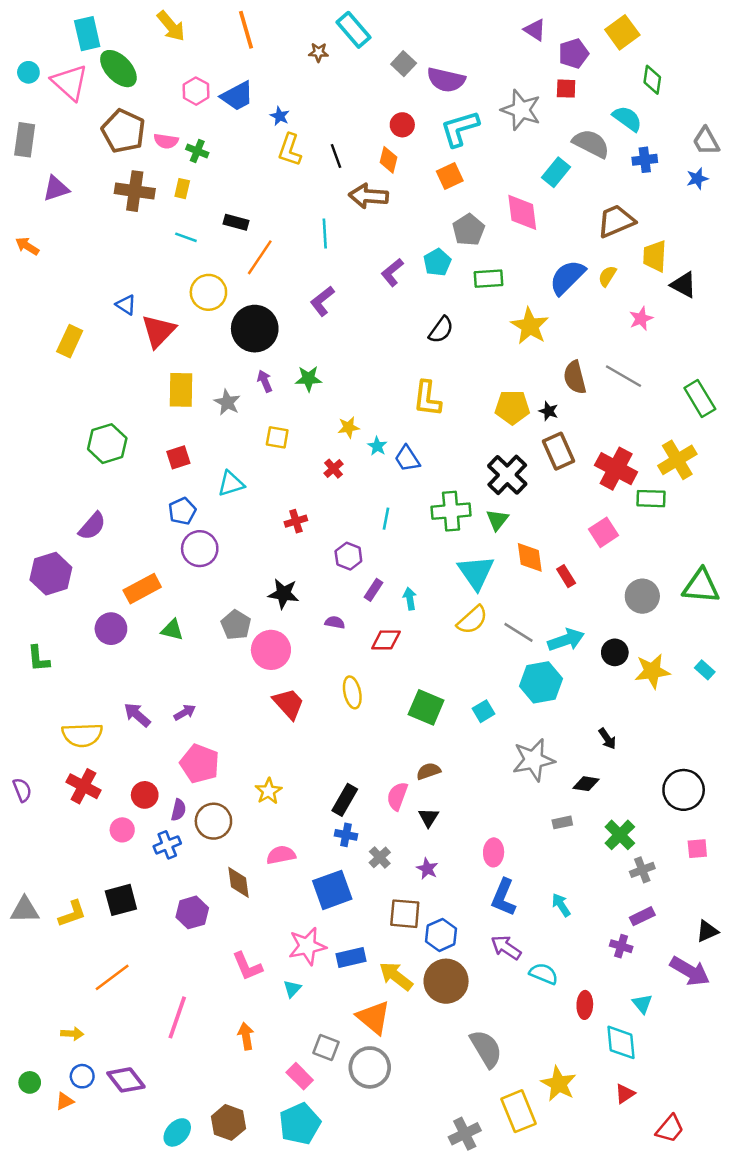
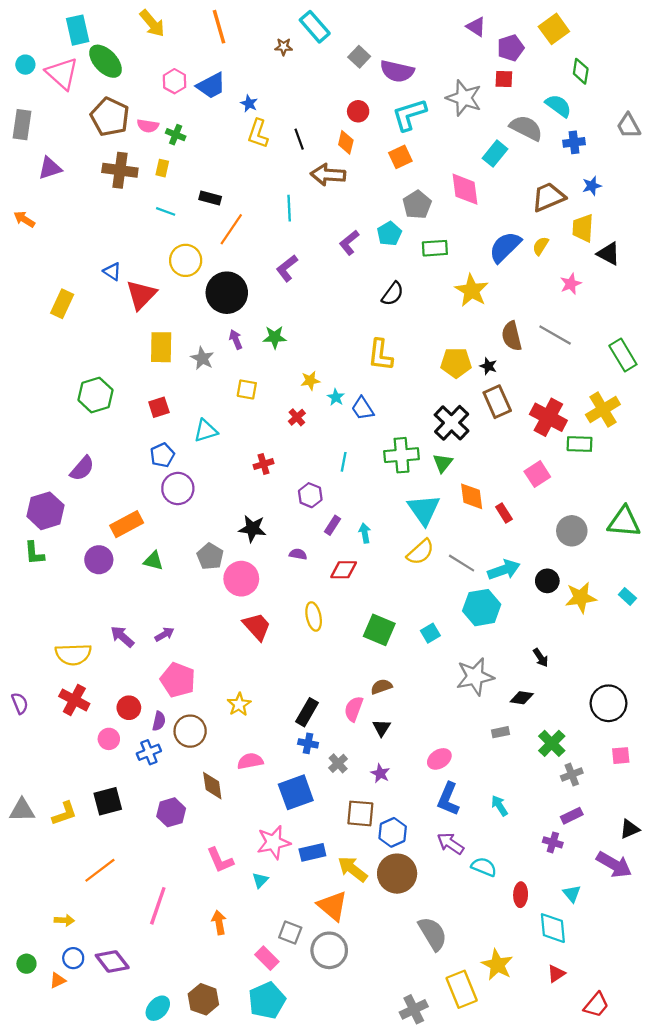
blue star: (697, 179) -> (592, 186), moved
green L-shape: (38, 659) -> (34, 553), moved
pink ellipse: (494, 852) -> (439, 759), turned 55

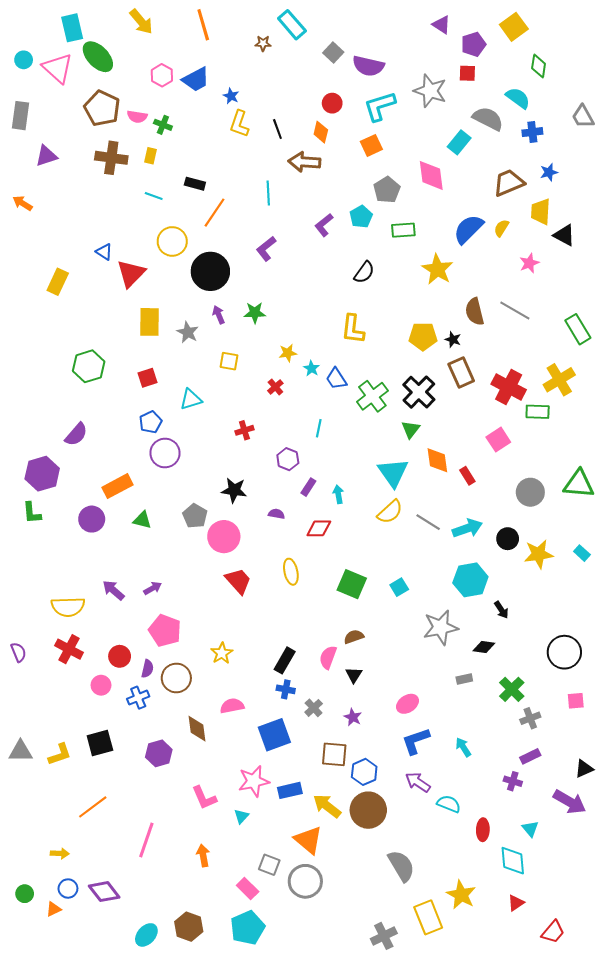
green cross: (402, 455) -> (372, 396), moved, turned -32
cyan hexagon: (482, 608) -> (470, 580), moved
blue L-shape: (448, 799) -> (416, 741), turned 48

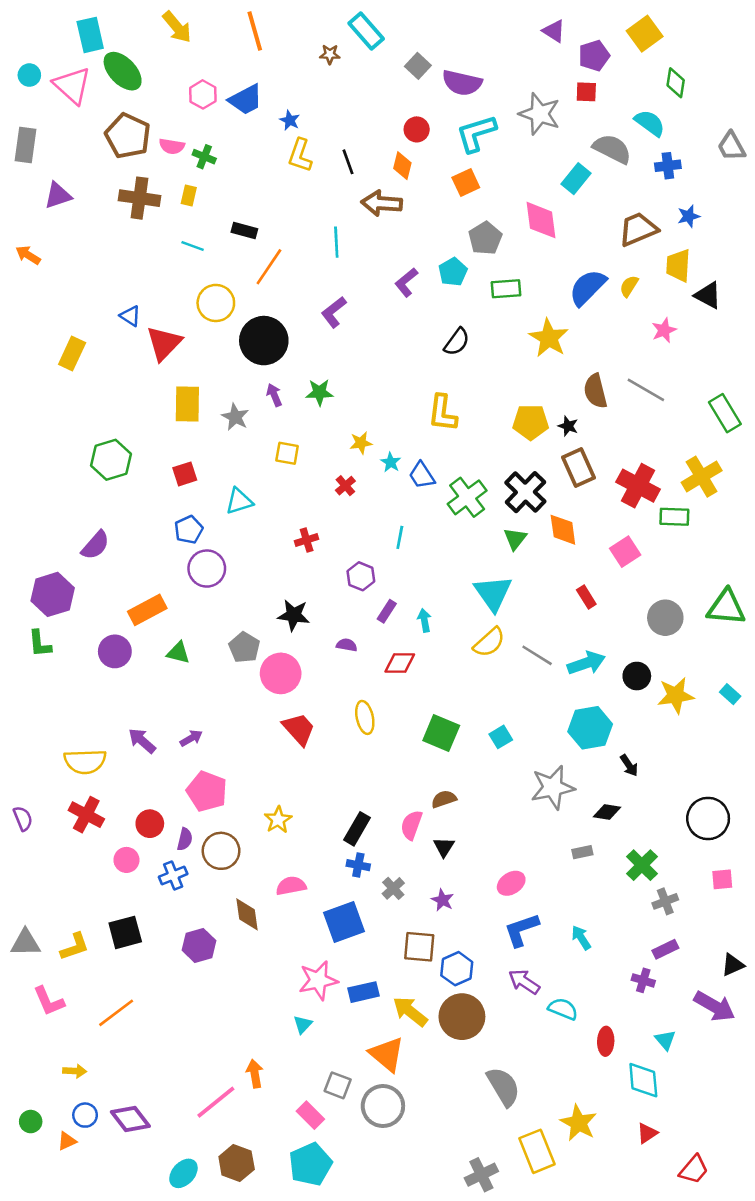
orange diamond: (437, 460) -> (563, 530), moved
pink L-shape: (204, 798) -> (49, 1001), moved
pink line: (146, 840) -> (216, 1102), moved, turned 32

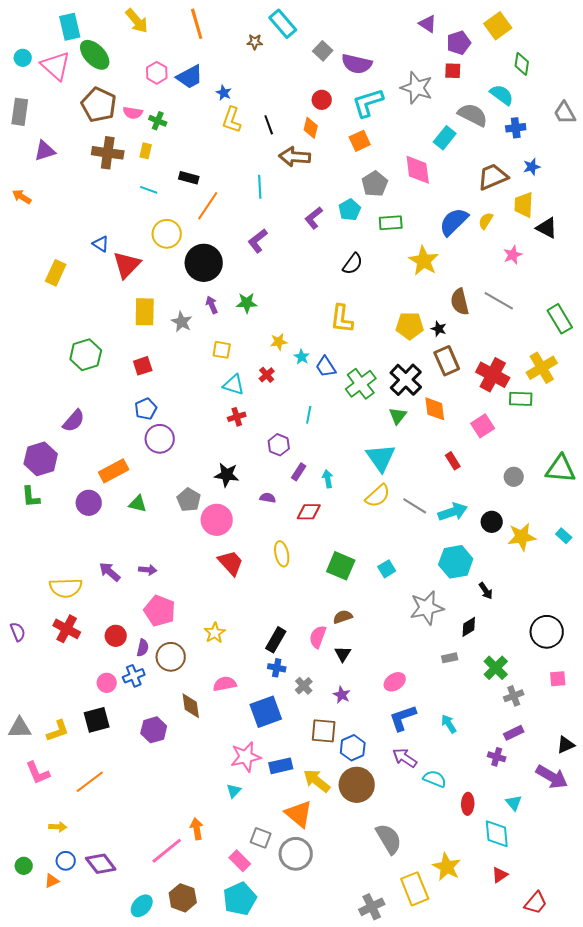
cyan triangle: (239, 501) -> (234, 385), moved, turned 35
gray circle: (665, 618) -> (514, 477), size x0.7
purple arrow: (191, 738) -> (148, 570), turned 36
black diamond: (607, 812) -> (469, 627), turned -40
pink circle: (126, 860) -> (107, 683), moved

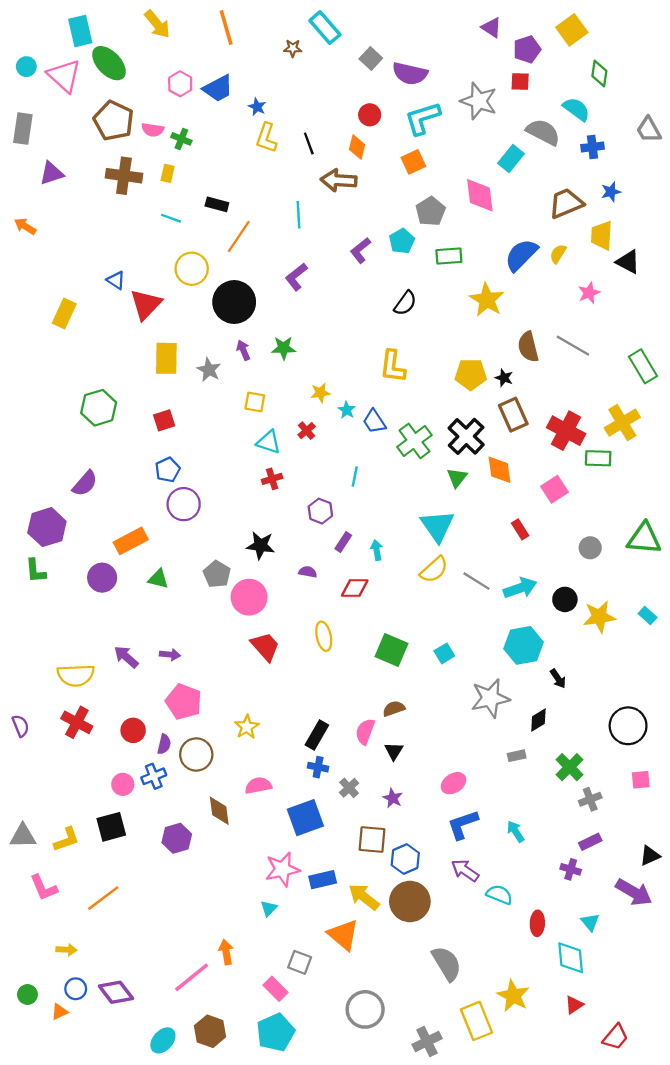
gray circle: (296, 854) -> (365, 1009), moved

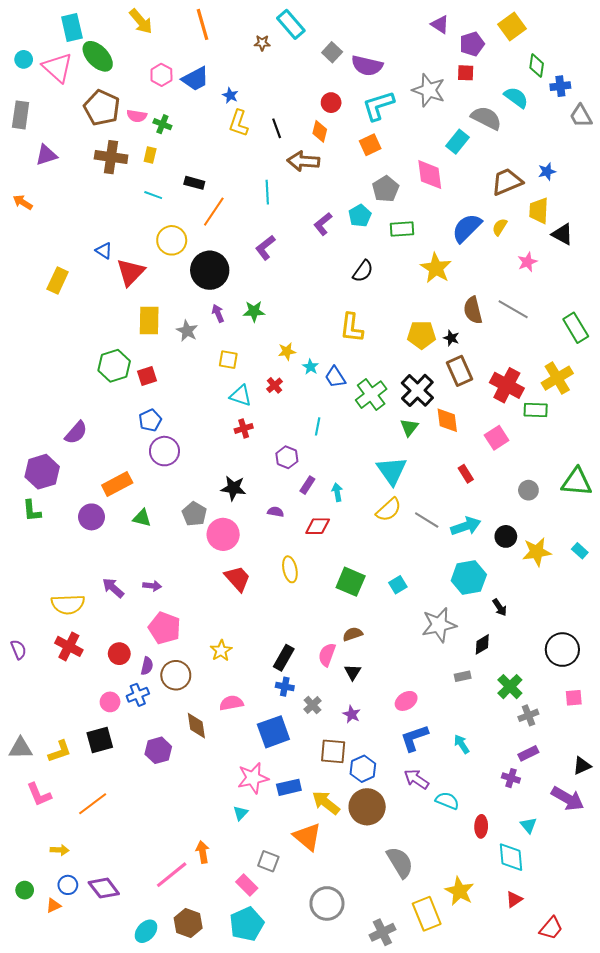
blue cross: (592, 147) -> (560, 86), moved
green hexagon: (99, 408) -> (114, 366), moved

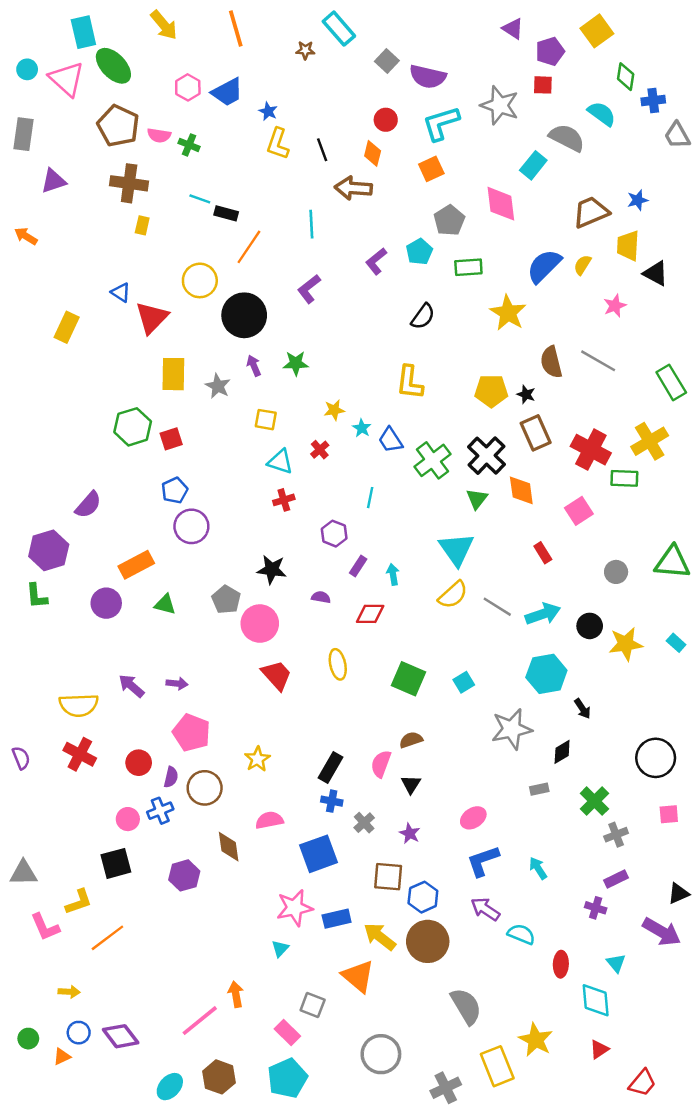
yellow rectangle: (150, 155) -> (142, 225), moved
cyan line: (153, 195) -> (200, 199), moved
yellow L-shape: (60, 751) -> (79, 902), moved

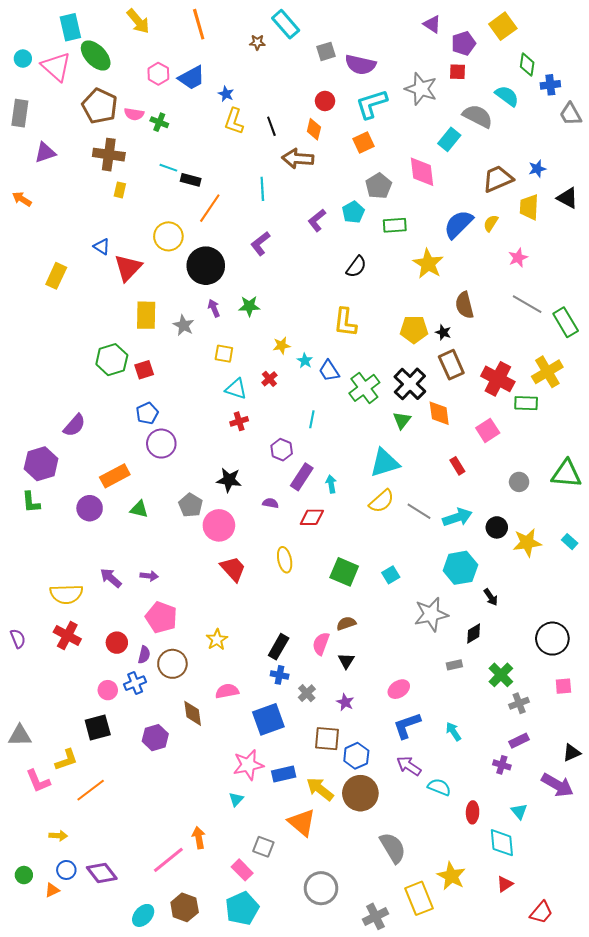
gray square: (387, 61) -> (326, 51), turned 30
black triangle: (656, 273) -> (568, 198), moved
gray line: (598, 361) -> (527, 304), moved
cyan triangle: (456, 549) -> (385, 463), turned 48
purple rectangle: (358, 566) -> (302, 477), size x1.5

